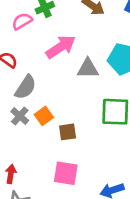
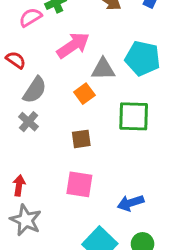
orange square: (44, 116) -> (84, 94), moved

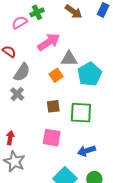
cyan pentagon: (143, 58) -> (89, 74), moved, turned 30
green square: (134, 116) -> (81, 113), moved

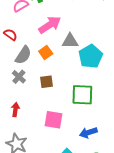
orange square: (56, 75) -> (46, 53), moved
brown square: (53, 106) -> (47, 82), moved
red arrow: (10, 138) -> (15, 110), moved

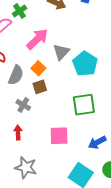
gray triangle: (70, 41) -> (61, 52), turned -36
gray cross: (19, 77) -> (23, 105), moved
brown square: (47, 82) -> (40, 87), moved

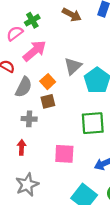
pink arrow: (37, 39) -> (35, 51), moved
gray cross: (23, 105) -> (29, 119), turned -32
gray star: (26, 168) -> (27, 185), turned 30

